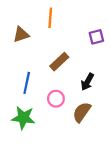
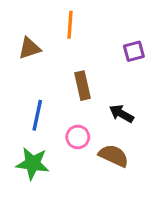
brown rectangle: (59, 62) -> (82, 86), turned -60
black arrow: (87, 82) -> (121, 114), turned 90
brown semicircle: (82, 112) -> (114, 156), turned 80

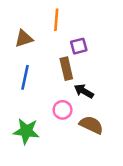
purple square: (134, 51) -> (79, 46), moved
black arrow: (121, 114) -> (84, 91), moved
blue line: (37, 115) -> (25, 77), moved

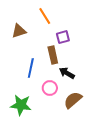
orange line: (56, 20) -> (45, 16), turned -36
blue line: (25, 77) -> (31, 68), moved
brown semicircle: (91, 125) -> (73, 100), turned -66

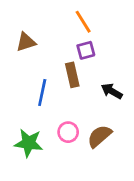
orange line: (45, 16) -> (83, 22), moved
black arrow: (67, 73) -> (112, 91), moved
pink circle: (50, 88) -> (68, 132), moved

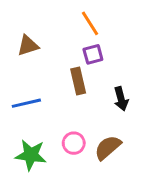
black arrow: (112, 91) -> (121, 99), turned -135
blue line: (42, 93) -> (26, 103), moved, turned 65

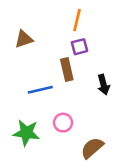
orange line: (90, 23) -> (77, 20), turned 45
blue line: (26, 103) -> (40, 90), moved
brown semicircle: (108, 148) -> (92, 148), moved

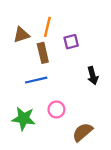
orange line: (77, 20) -> (47, 27), moved
brown rectangle: (67, 69) -> (43, 53), moved

